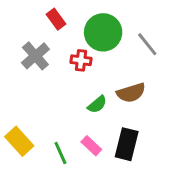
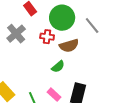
brown semicircle: (131, 93) -> (69, 46), moved

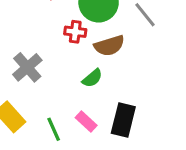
gray cross: (16, 34) -> (27, 67), moved

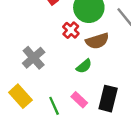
red cross: (75, 32) -> (71, 30), turned 35

